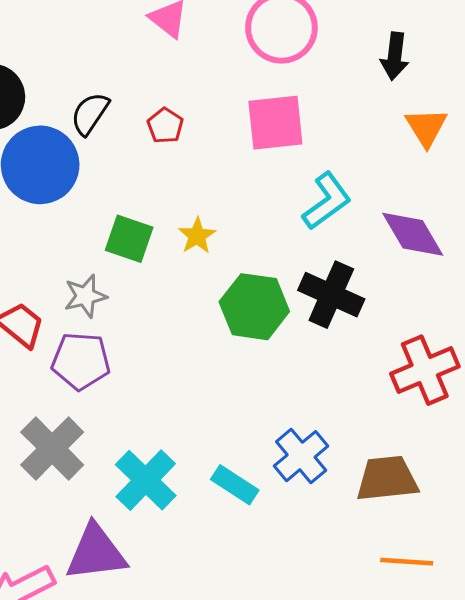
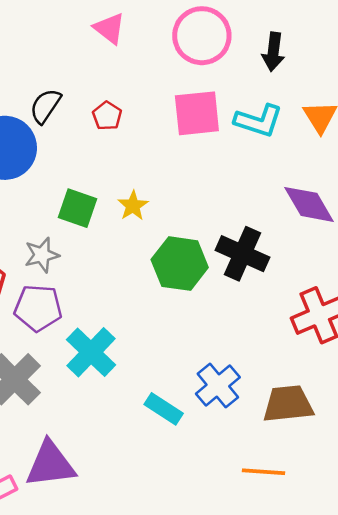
black arrow: (395, 56) -> (273, 52), moved
cyan L-shape: (327, 201) -> (259, 121), moved, turned 54
cyan cross: (146, 480) -> (91, 352), moved
orange line: (407, 562) -> (263, 472), moved

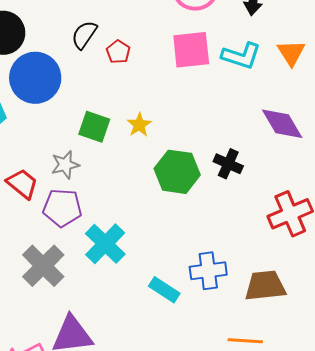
black semicircle: (45, 106) -> (84, 35), moved
black cross: (243, 254) -> (228, 164), size x0.7
blue cross: (218, 385) -> (208, 271), turned 33

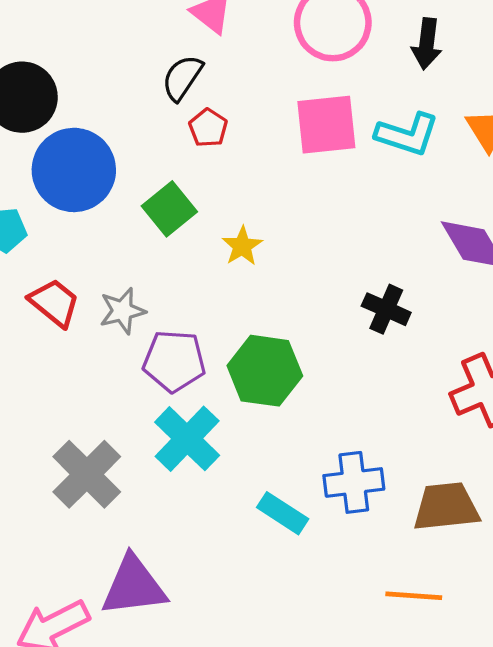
black semicircle: (84, 35) -> (182, 78), moved
green square: (94, 127) -> (169, 209), moved, turned 32
green hexagon: (177, 172) -> (265, 371), moved
red trapezoid: (22, 184) -> (54, 303), moved
purple pentagon: (62, 208) -> (174, 361), moved

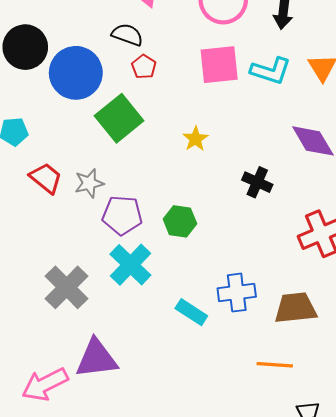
black semicircle: (182, 78) -> (127, 35), turned 76
blue circle: (74, 170) -> (76, 73), moved
green square: (169, 209) -> (119, 118), size x1.4
yellow star: (242, 246) -> (195, 139), moved
green hexagon: (265, 371) -> (180, 221), size x0.7

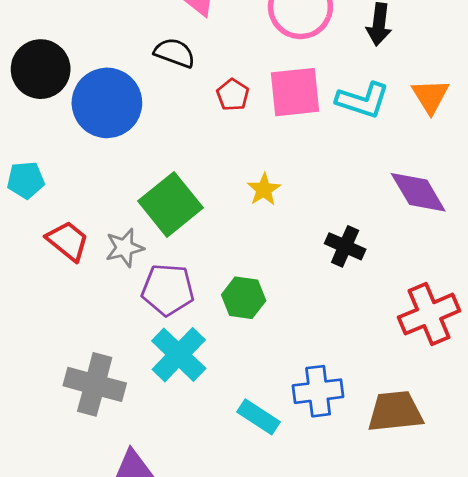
red pentagon: (144, 67) -> (233, 95), moved
green square: (119, 118) -> (171, 204), moved
gray cross: (67, 287) -> (95, 384), turned -30

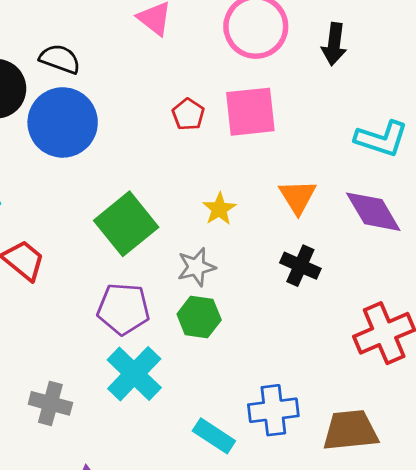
black semicircle: (175, 53) -> (60, 59), moved
orange triangle: (430, 96) -> (298, 197), moved
cyan L-shape: (363, 100) -> (381, 139), moved
gray star: (125, 248) -> (196, 267), moved
gray cross: (95, 384) -> (50, 403), size x0.7

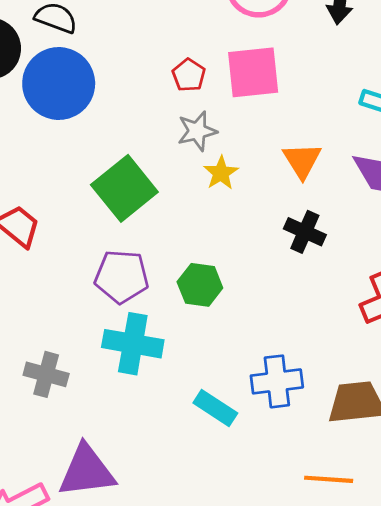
gray star: (196, 267) -> (197, 131), moved
cyan cross: (134, 374) -> (133, 344), turned -34

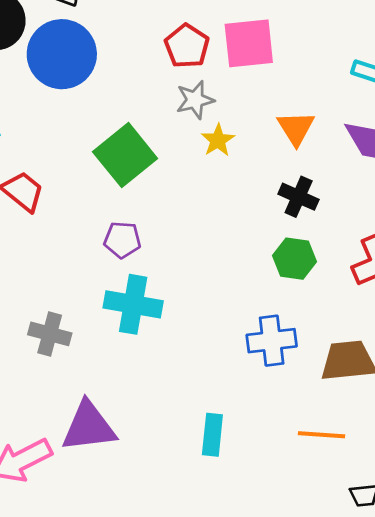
red pentagon: (189, 75) -> (187, 46), size x1.4
purple pentagon: (122, 277) -> (122, 240), size x0.7
green hexagon: (200, 285) -> (295, 259), moved
cyan rectangle: (215, 408) -> (212, 435), moved, turned 63

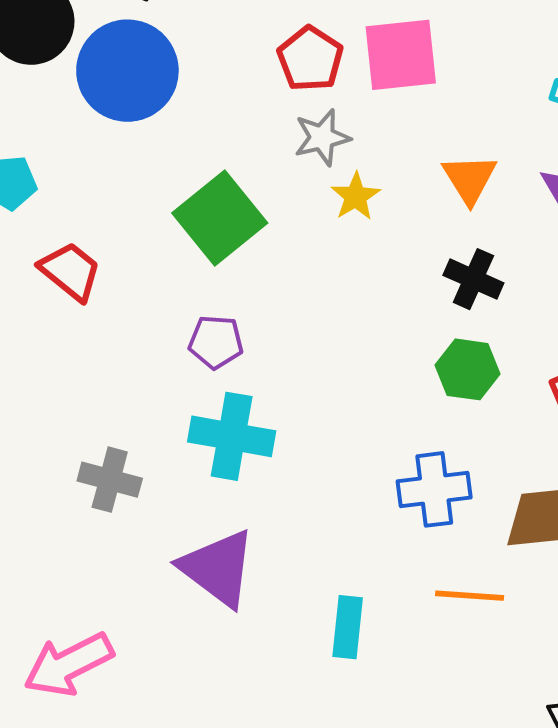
purple triangle: (89, 427) -> (218, 568), moved, turned 44
orange line: (321, 435) -> (470, 596), moved

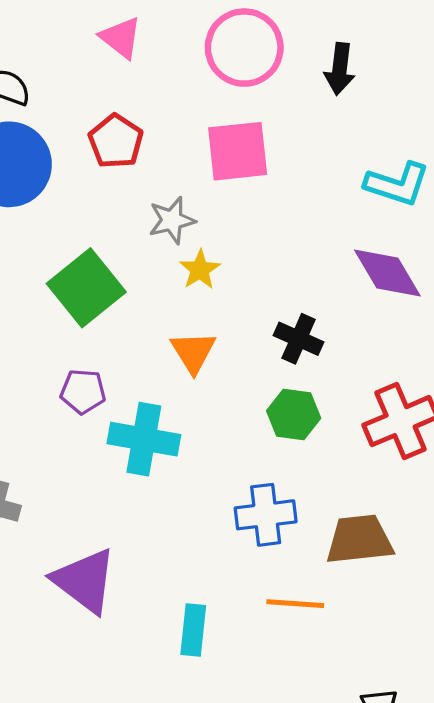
red pentagon: (310, 59) -> (116, 141), moved
orange triangle: (470, 179) -> (193, 352), moved
cyan cross: (232, 436) -> (144, 439), moved

